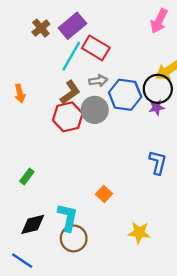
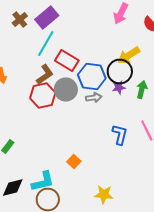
red rectangle: (96, 48) -> (67, 60), moved
gray arrow: (98, 81) -> (94, 98), moved
cyan L-shape: (68, 217) -> (43, 182), turned 65

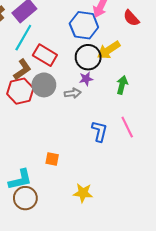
black circle: (120, 72) -> (88, 57), moved
blue hexagon: (92, 76) -> (84, 25), moved
purple star: (119, 88) -> (86, 79), moved
orange square: (74, 162) -> (52, 159), turned -32

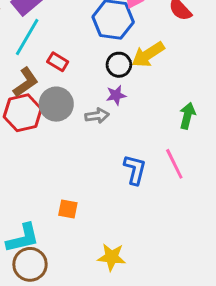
red rectangle: (45, 55) -> (58, 62), size x0.6
black circle: (88, 57) -> (119, 65), size x0.7
green arrow: (122, 85) -> (187, 116), moved

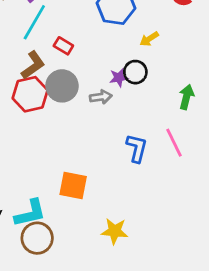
yellow arrow: (148, 54) -> (149, 39), size x0.6
black circle: (119, 65) -> (135, 72), moved
orange square: (68, 209) -> (73, 186), size x1.5

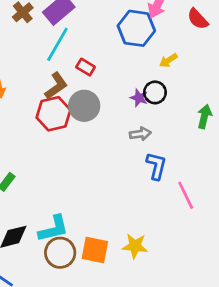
purple star: (119, 78) -> (139, 98), turned 30
gray arrow: (101, 97) -> (140, 134), moved
pink line: (174, 143) -> (186, 195), moved
orange square: (73, 186) -> (95, 250), moved

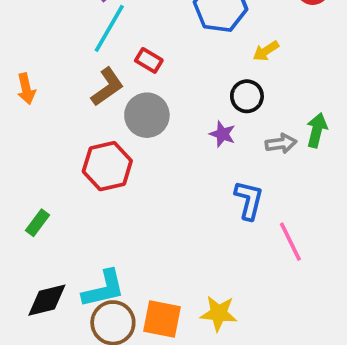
purple star: (139, 98) -> (222, 134), moved
red hexagon: (53, 114) -> (107, 166), moved
gray arrow: (140, 134) -> (281, 143), moved

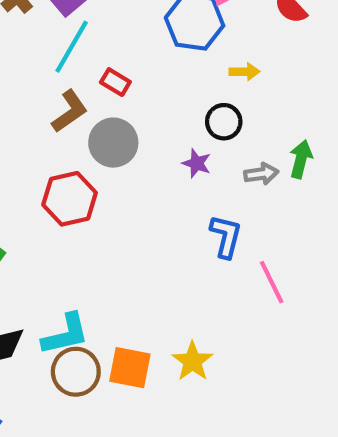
yellow arrow: (266, 51) -> (245, 72), turned -148
yellow star: (219, 313) -> (192, 361), turned 30

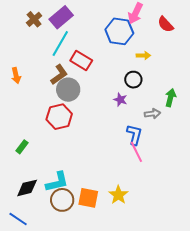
red rectangle: (115, 82) -> (81, 60), size x1.5
gray circle: (113, 143) -> (68, 90), moved
gray arrow: (261, 174) -> (152, 114), moved
pink line: (272, 282) -> (136, 152), moved

